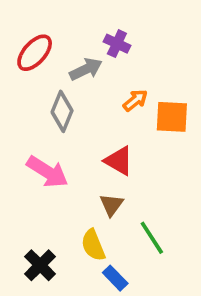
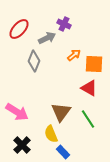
red triangle: (119, 161) -> (89, 88), moved
pink arrow: (47, 172) -> (17, 112), moved
brown triangle: (111, 205) -> (61, 112), size x1.5
green line: (152, 238) -> (88, 119), moved

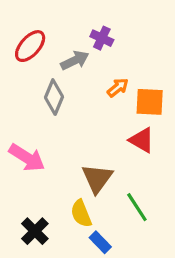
pink arrow: (17, 112) -> (27, 158), moved
green line: (88, 119) -> (137, 207), moved

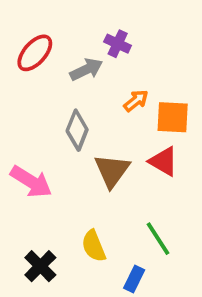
gray diamond: (54, 97) -> (77, 130), moved
brown triangle: (97, 178) -> (112, 171), moved
blue rectangle: (100, 242) -> (134, 279), moved, turned 70

